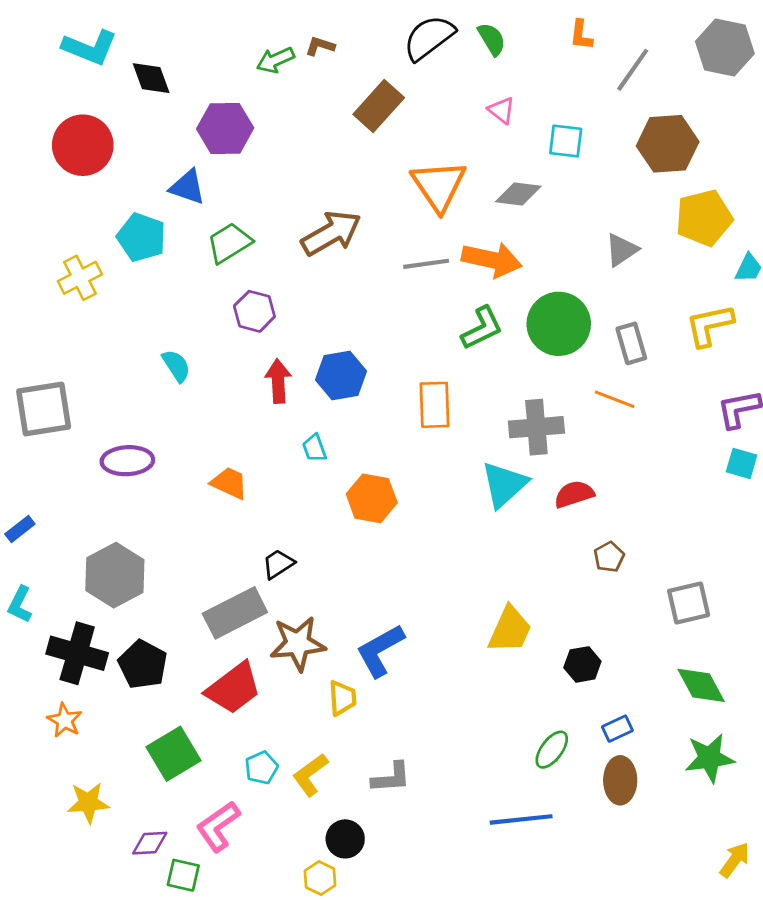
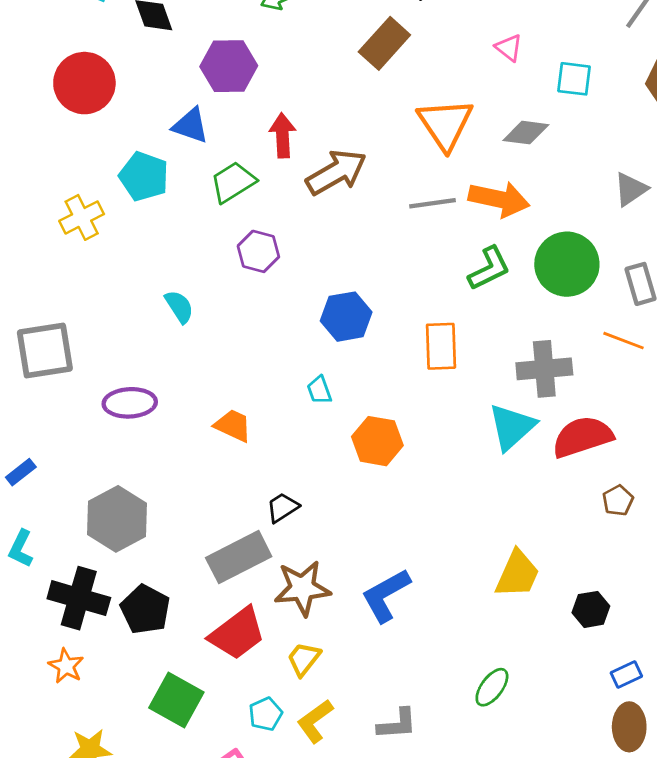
red arrow: (278, 381) -> (283, 135), moved
red semicircle: (574, 494) -> (582, 437), size x1.5
yellow trapezoid: (342, 698) -> (304, 659), moved, turned -138
green ellipse: (552, 750) -> (492, 687), moved
green square: (173, 754) -> (176, 700), turned -30

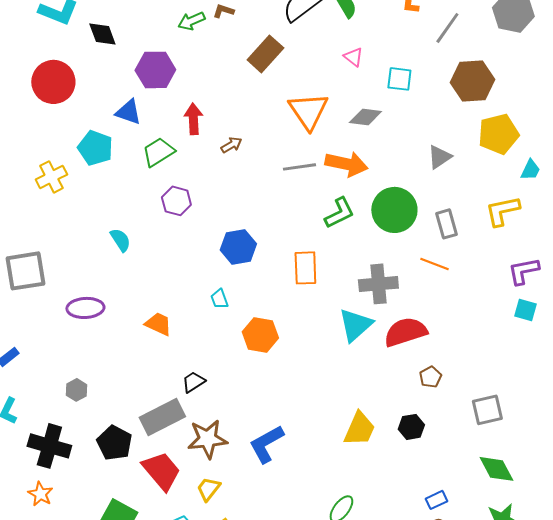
brown arrow: (336, 172) -> (231, 145), size x0.5
gray hexagon: (117, 519) -> (76, 390), size x0.5
black pentagon: (145, 609) -> (114, 443), moved
black hexagon: (591, 609) -> (411, 427), moved
red trapezoid: (237, 633) -> (161, 471), turned -93

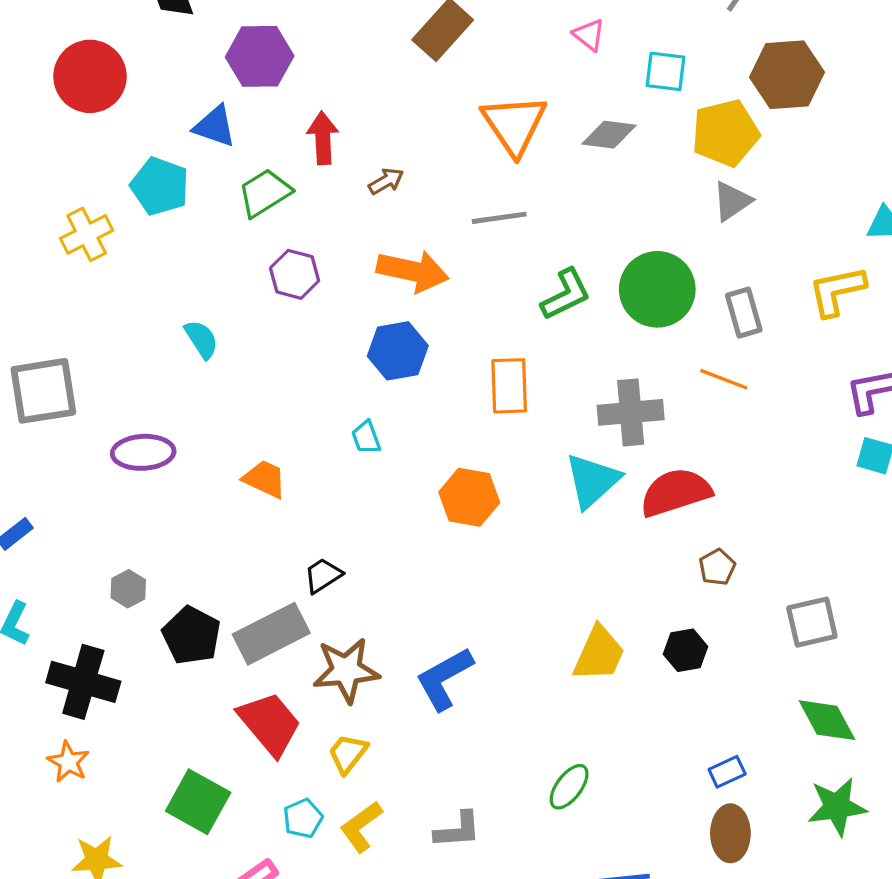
yellow pentagon: (498, 134) -> (725, 133), moved
orange arrow: (346, 164) -> (413, 271), moved
orange hexagon: (260, 335) -> (469, 497), moved
black pentagon: (114, 443) -> (191, 635), moved

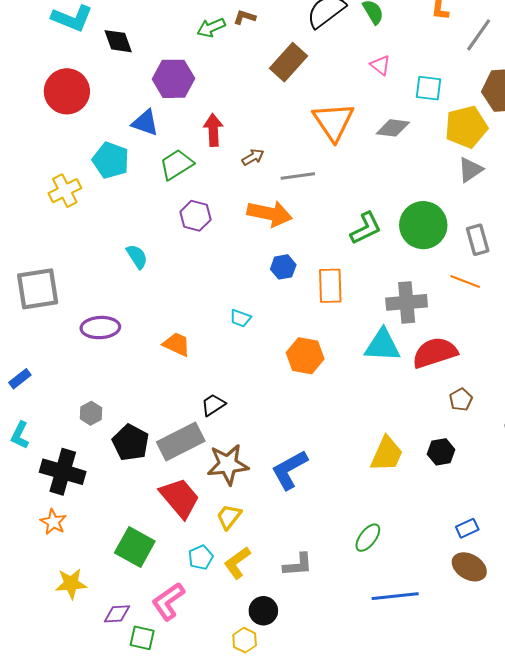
gray line: (499, 218) -> (298, 176), moved
blue hexagon: (398, 351) -> (283, 267), moved, size x0.7
cyan trapezoid: (366, 437) -> (240, 318), turned -50
cyan triangle: (592, 481) -> (383, 345), turned 45
brown ellipse: (730, 833) -> (469, 567), turned -60

